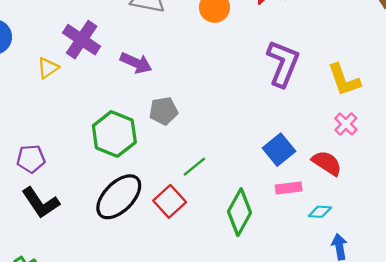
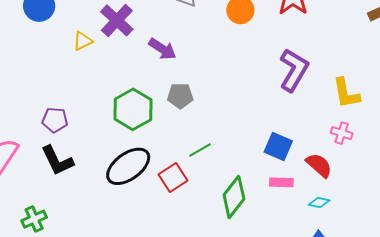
pink cross: (346, 124) -> (342, 133), turned -35
blue square: (279, 150) -> (278, 147), turned -36
cyan diamond: (320, 212) -> (319, 203), moved

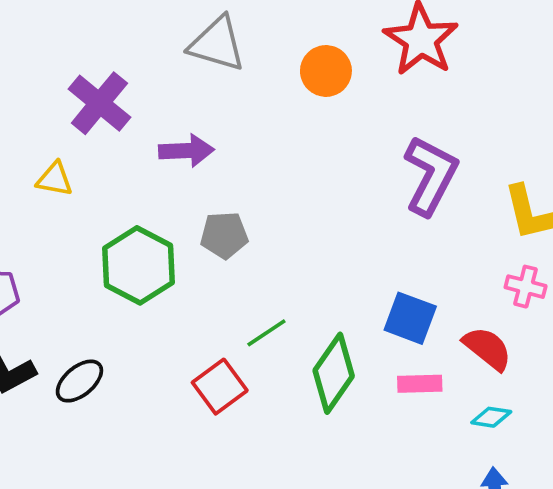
yellow triangle: (83, 41) -> (55, 179), moved, turned 40
purple arrow: (162, 49) -> (186, 151), turned -32
black ellipse: (128, 166) -> (79, 381), moved, size x0.6
green diamond: (234, 197) -> (334, 373), moved

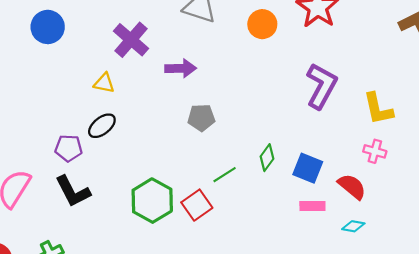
green hexagon: (139, 265) -> (152, 201), moved
green diamond: (334, 373) -> (267, 158), moved, size x0.6
black ellipse: (79, 381) -> (102, 126), moved

